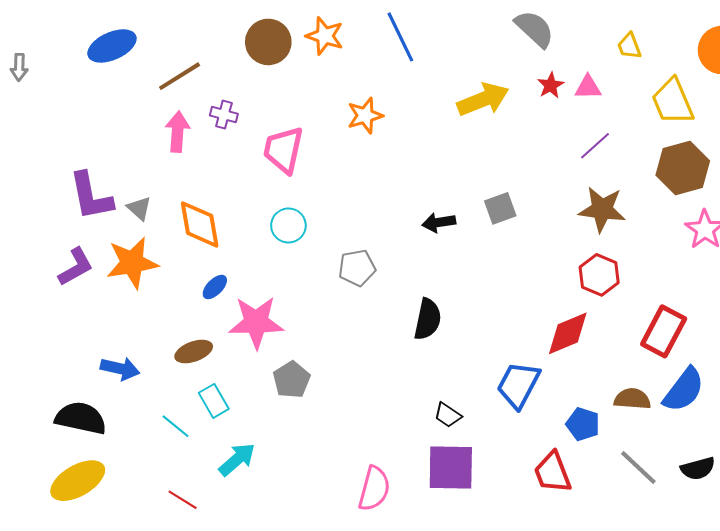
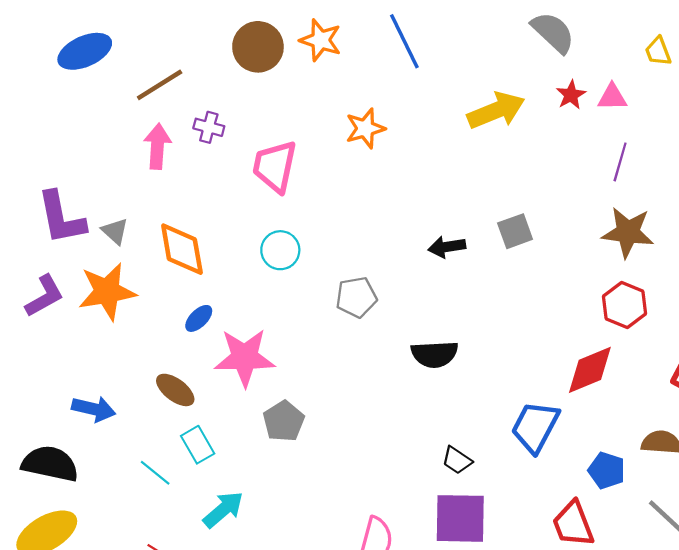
purple line: (595, 146) -> (620, 162), turned -32
black semicircle: (428, 319) -> (435, 354), turned 75
brown ellipse: (194, 352) -> (175, 390), turned 57

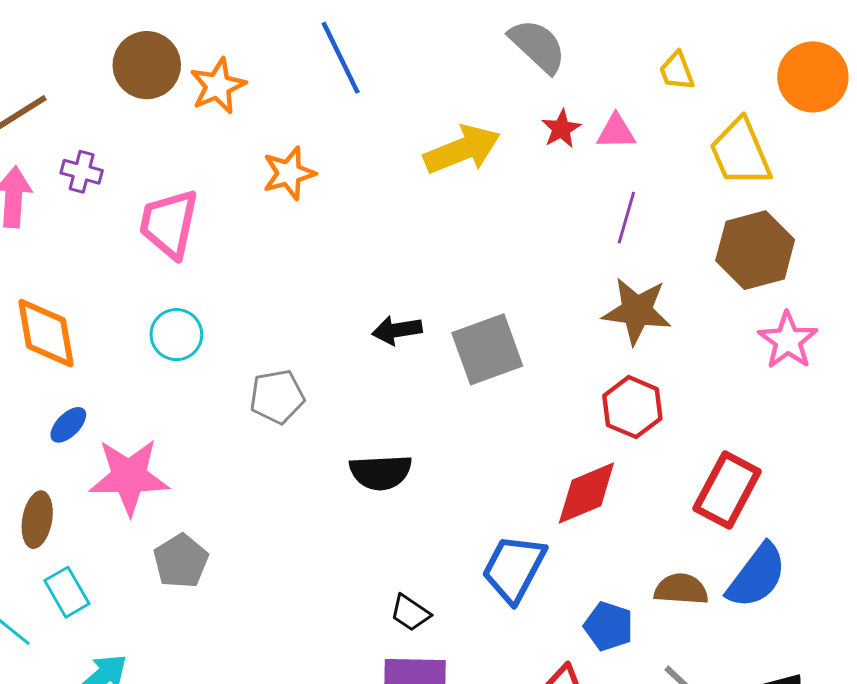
orange star: (321, 40) -> (218, 86), moved, turned 30
gray square: (515, 231) -> (487, 349), moved, size x1.5
brown ellipse: (175, 390) -> (37, 520), turned 63

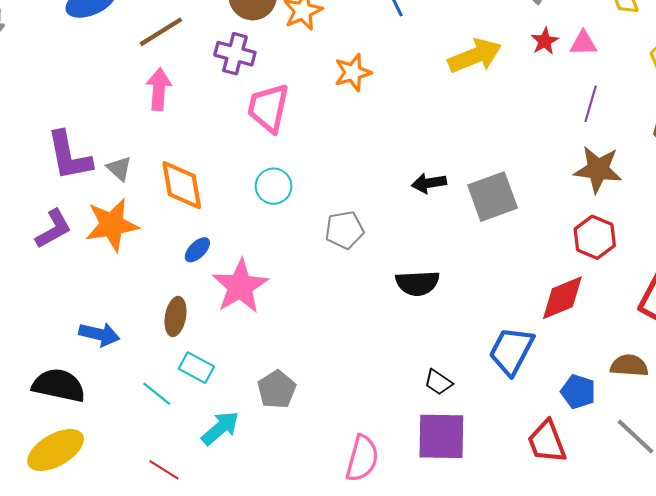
purple cross: (82, 172) -> (235, 54), moved, size x1.4
pink star: (129, 477) -> (240, 286), turned -30
gray pentagon: (181, 561) -> (277, 390), moved
cyan rectangle: (67, 592) -> (196, 368), turned -32

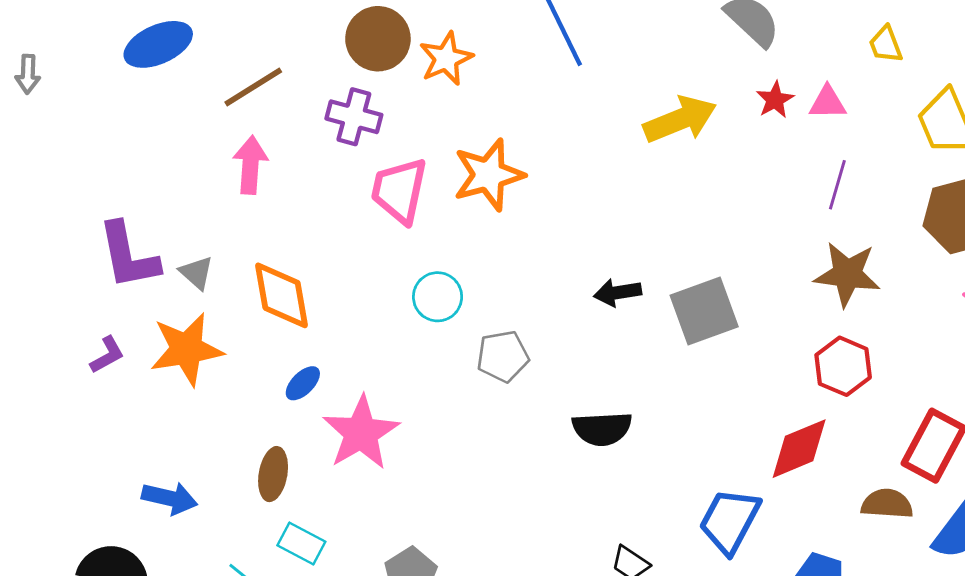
orange star: (353, 72) -> (489, 175), moved, size x1.4
cyan circle: (274, 186) -> (438, 297), moved
purple L-shape: (53, 229) -> (107, 355), size x0.7
brown semicircle: (629, 366) -> (887, 504), moved

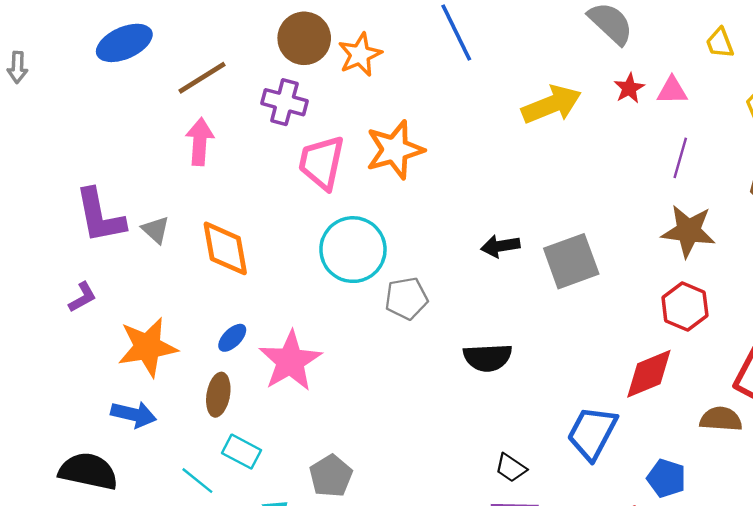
cyan circle: (438, 297) -> (353, 250), size x1.6
orange star: (187, 349) -> (147, 347), moved
blue ellipse: (303, 383) -> (232, 338), moved

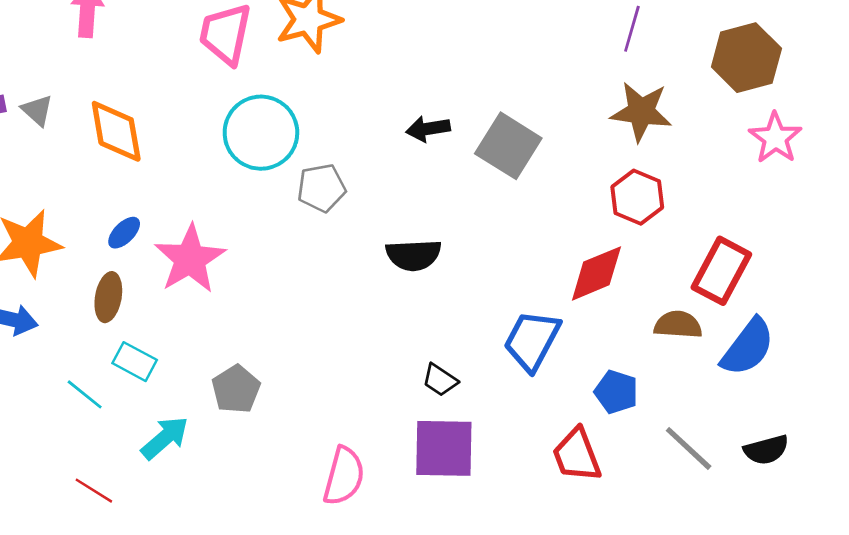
gray square: (571, 261) -> (508, 146), turned -38

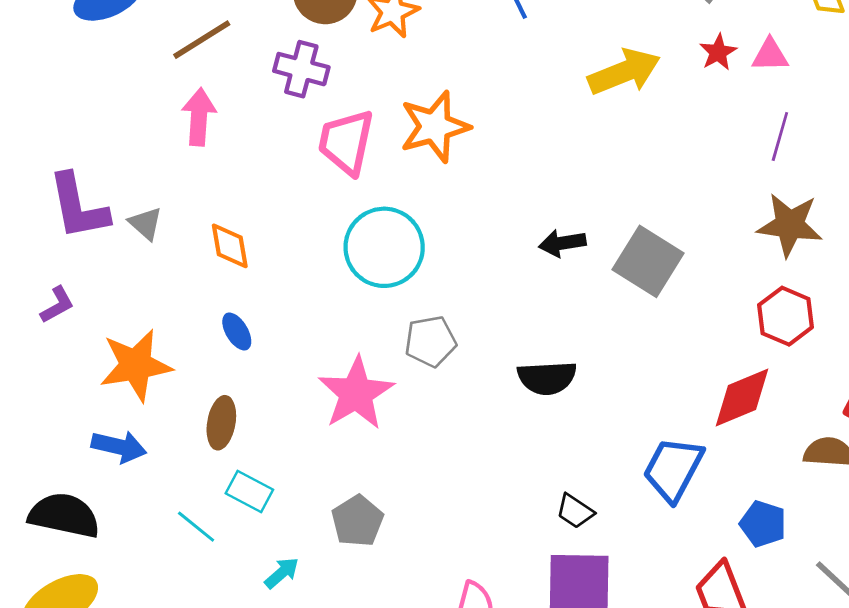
orange diamond: (116, 131) -> (230, 246), size x0.7
gray pentagon: (321, 188) -> (430, 341), moved
blue ellipse: (124, 233) -> (237, 332), moved, turned -76
pink star: (190, 259) -> (356, 393), moved
cyan arrow: (165, 438) -> (282, 573), size x0.7

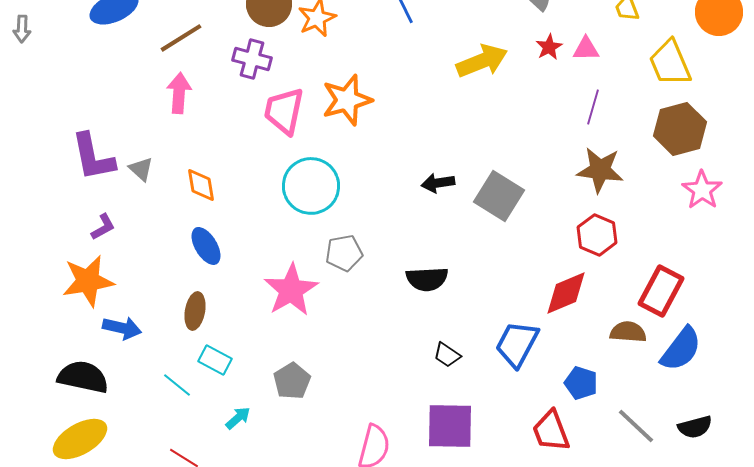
purple L-shape: (57, 305) -> (103, 227), moved
blue ellipse: (237, 332) -> (206, 246), size x1.4
orange star: (136, 365) -> (88, 281), moved
black trapezoid: (575, 511) -> (447, 355), moved

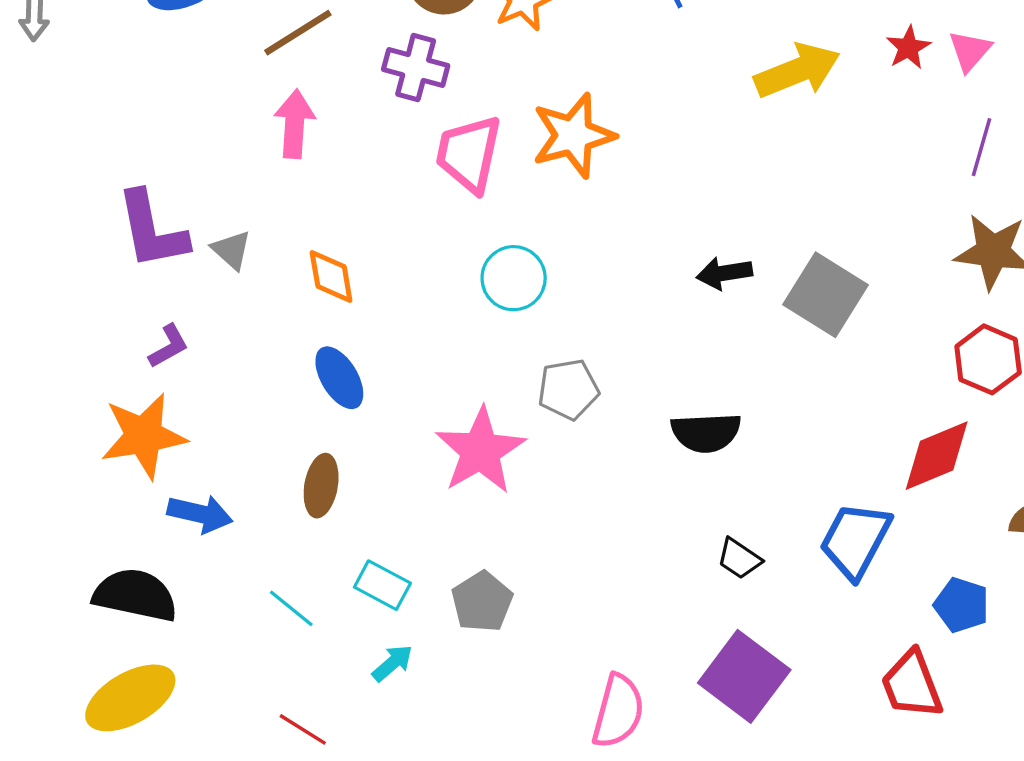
pink triangle: (586, 49) -> (970, 51), turned -48
cyan circle: (311, 186) -> (514, 278), size x0.7
cyan rectangle: (215, 360) -> (382, 585), moved
purple square: (450, 426) -> (744, 676), turned 36

